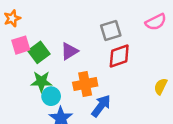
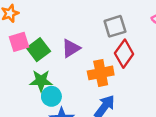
red diamond: (119, 56) -> (124, 54), turned -35
orange cross: (85, 84) -> (101, 73), moved

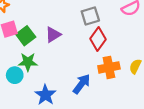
orange cross: (101, 73) -> (109, 67), moved
cyan circle: (51, 96) -> (15, 75), moved

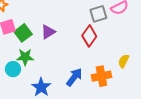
gray square: (90, 16) -> (98, 14), moved
orange cross: (109, 67) -> (101, 76), moved

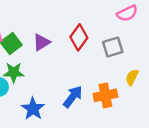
gray square: (98, 14) -> (113, 47), moved
red diamond: (89, 36) -> (79, 37), moved

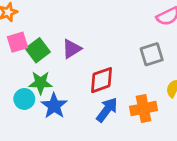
red diamond: (79, 37) -> (102, 80), moved, turned 35
blue star: (33, 109) -> (54, 106), moved

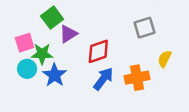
pink square: (17, 42) -> (25, 43), moved
purple triangle: (72, 49) -> (68, 34), moved
green square: (38, 50) -> (52, 18), moved

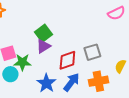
green square: (52, 18) -> (43, 33), moved
gray square: (144, 28) -> (92, 52), moved
blue star: (55, 75) -> (46, 83), moved

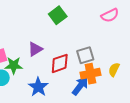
green square: (43, 33) -> (58, 15), moved
orange cross: (98, 81) -> (90, 74), moved
blue arrow: (71, 82) -> (80, 86), moved

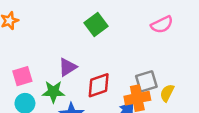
gray square: (85, 55) -> (146, 81), moved
green star: (14, 65) -> (53, 92), moved

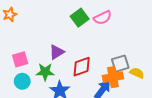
pink semicircle: (162, 25) -> (103, 18), moved
yellow semicircle: (167, 93) -> (137, 73), turned 88

